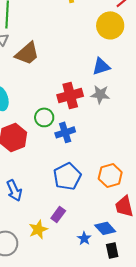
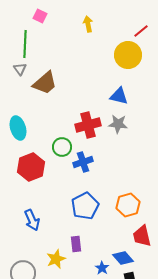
blue triangle: (101, 66) -> (119, 96), turned 30
purple rectangle: (58, 214) -> (76, 244), turned -42

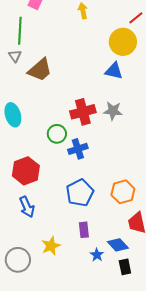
blue triangle: (119, 96) -> (114, 71), moved
red hexagon: (31, 167) -> (26, 171), moved
purple rectangle: (76, 244) -> (84, 230), moved

